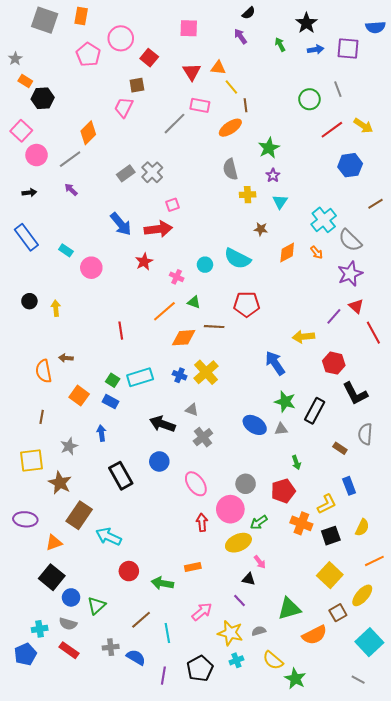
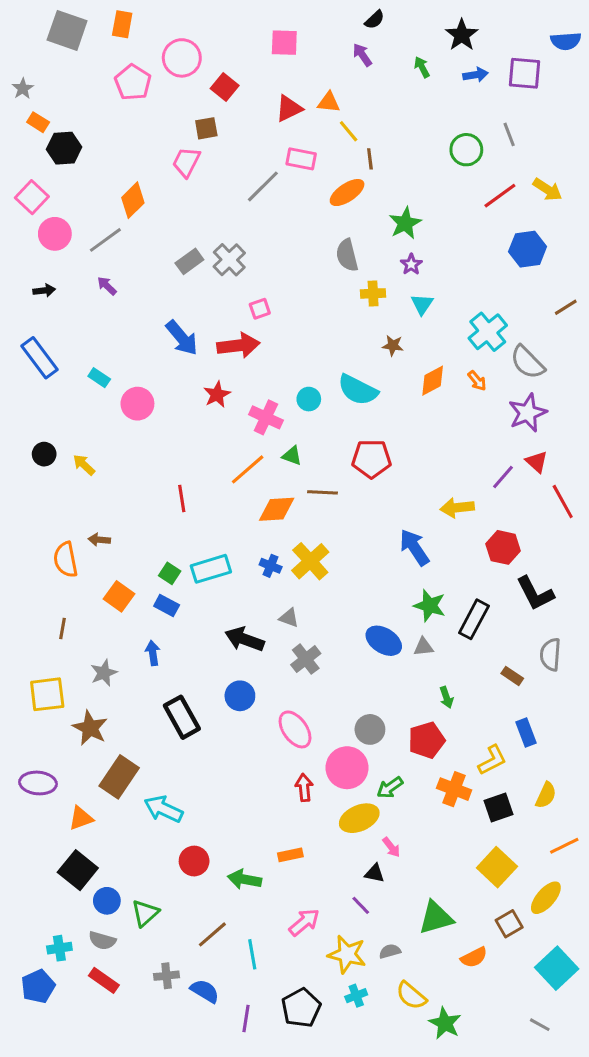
red triangle: (192, 72) -> (289, 108), turned 36
pink cross: (177, 277) -> (266, 417), size x1.5
yellow arrow: (56, 308) -> (84, 465), turned -42
orange semicircle: (315, 635) -> (474, 957), size x0.7

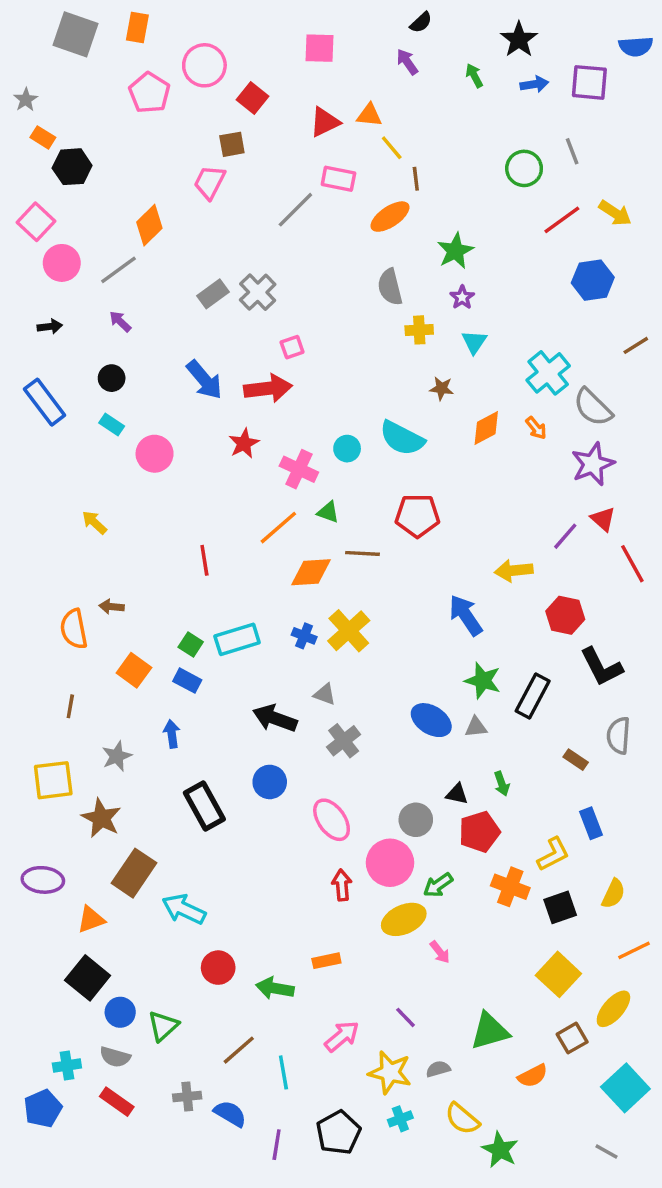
black circle: (44, 454) -> (112, 378), moved
black triangle: (375, 873) -> (457, 794), moved

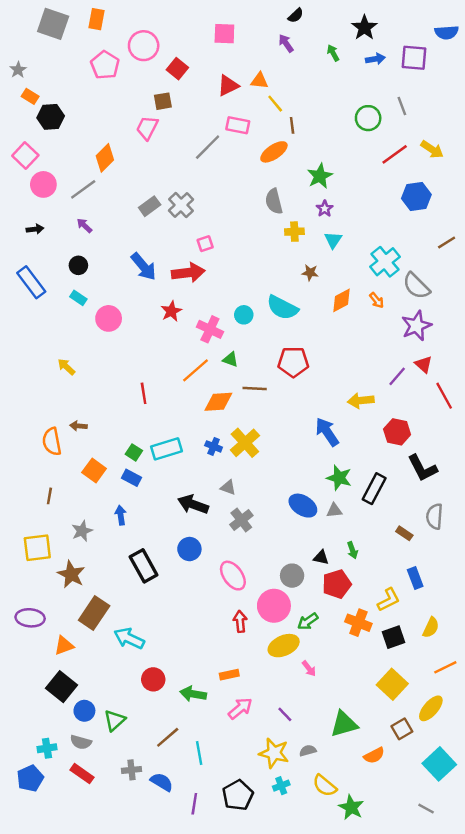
pink arrow: (342, 1036) -> (240, 708), moved

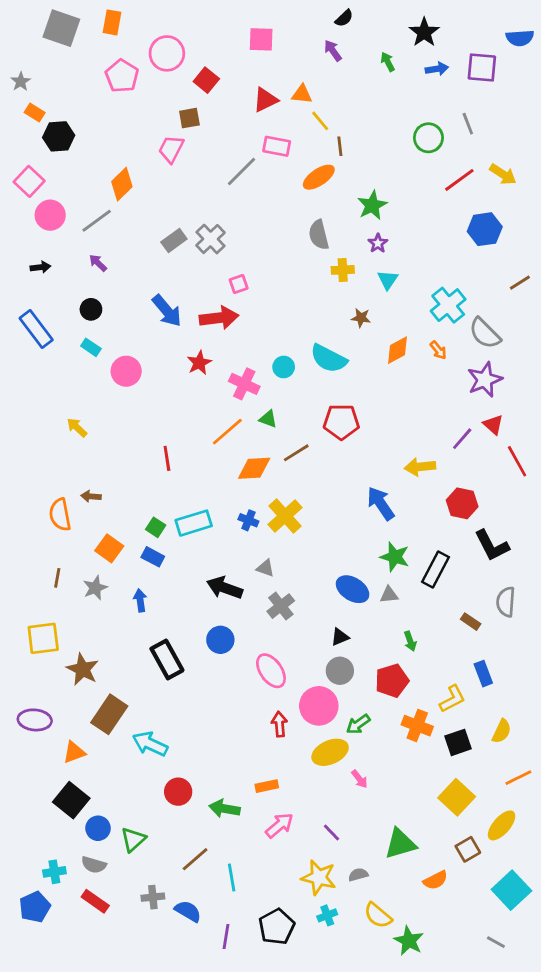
brown line: (255, 388) -> (296, 453), turned -35
gray star: (82, 531) -> (95, 588), moved
black triangle: (321, 557) -> (340, 637), moved, turned -35

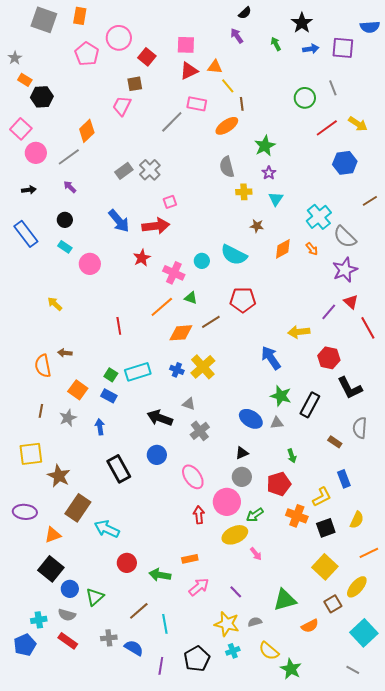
pink square: (261, 39) -> (186, 45), moved

